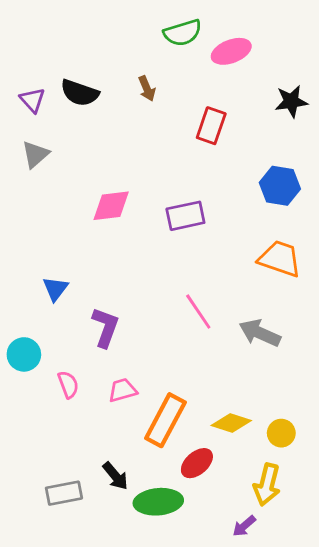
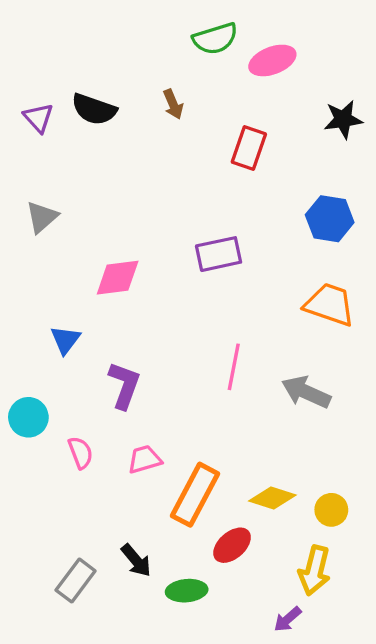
gray triangle: (35, 154) -> (42, 217), moved
pink diamond: (111, 206) -> (118, 278), moved
pink line: (198, 312) -> (234, 367), turned 45
gray rectangle: (64, 493) -> (76, 581), turned -42
green ellipse: (158, 502) -> (187, 591), size x0.7

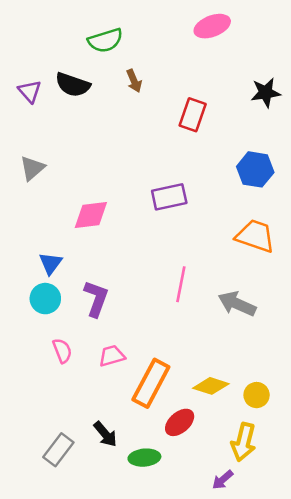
green semicircle: (215, 39) -> (105, 40), moved
pink ellipse: (272, 60) -> (212, 26), moved
cyan circle: (28, 417) -> (45, 299), moved

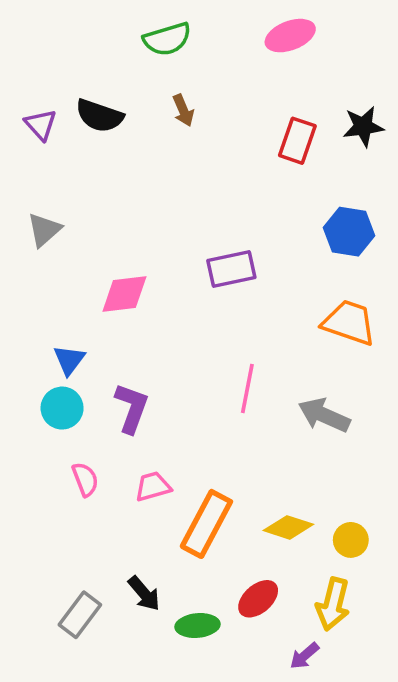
green semicircle: (105, 40) -> (167, 39), moved
red rectangle: (193, 115) -> (297, 141), moved
red ellipse: (180, 422) -> (258, 599), moved

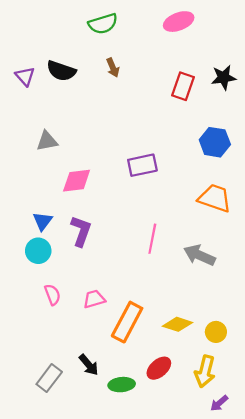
gray triangle: (44, 230) -> (47, 141), moved, turned 30
purple L-shape: (132, 408) -> (81, 231), moved
purple arrow: (304, 656) -> (219, 403), moved

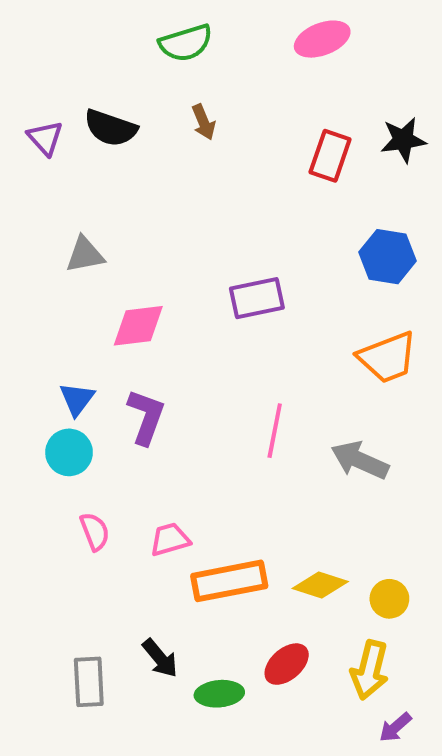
orange trapezoid: (215, 198) -> (387, 357), turned 140
orange rectangle: (127, 322) -> (229, 581), turned 51
gray rectangle: (49, 378) -> (89, 682), turned -40

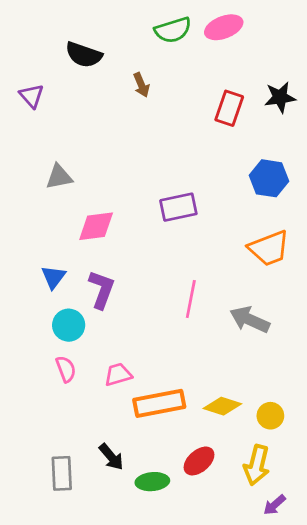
green semicircle: (186, 43) -> (173, 30), moved
black semicircle: (111, 128) -> (84, 55), moved
cyan circle: (69, 452) -> (69, 325), moved

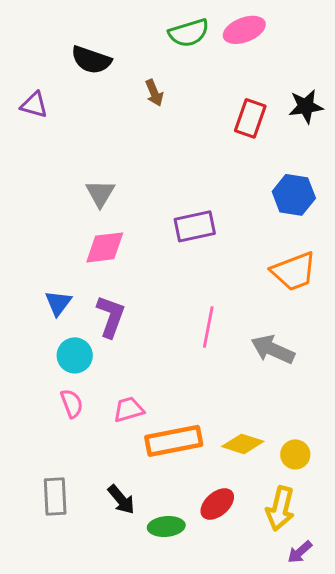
purple triangle: (32, 96) -> (34, 105), turned -32
gray triangle: (59, 177) -> (100, 193), moved, turned -48
gray rectangle: (62, 473) -> (55, 496), moved

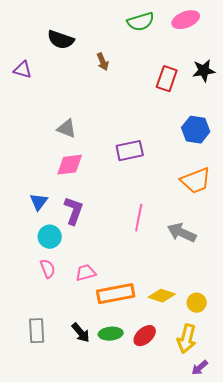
pink ellipse: (244, 30) -> (186, 20), moved
green semicircle: (189, 33) -> (141, 22), moved
gray triangle: (100, 193) -> (67, 129), turned -40
green ellipse: (166, 526) -> (111, 334), moved

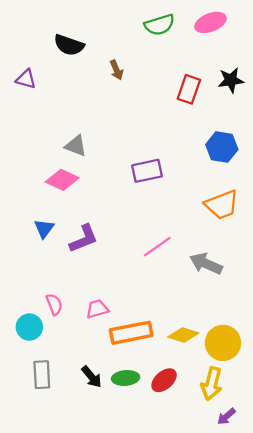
pink diamond: (70, 165) -> (62, 180), moved, turned 32
purple L-shape: (74, 211) -> (84, 239), turned 48
pink line: (139, 218) -> (157, 247), turned 44
cyan circle: (50, 237) -> (29, 327), moved
yellow circle: (197, 303) -> (223, 343), size x1.6

